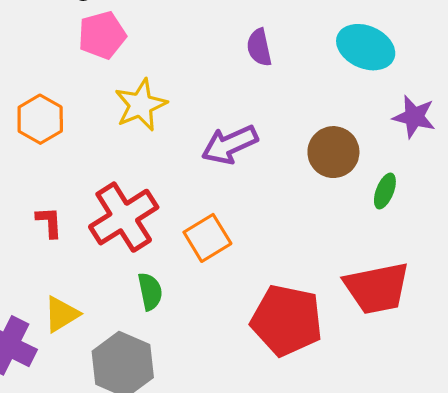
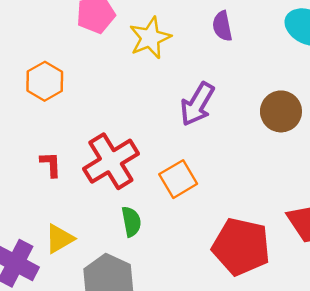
yellow star: (141, 105) -> (150, 38), moved
purple arrow: (230, 145) -> (197, 104), turned -36

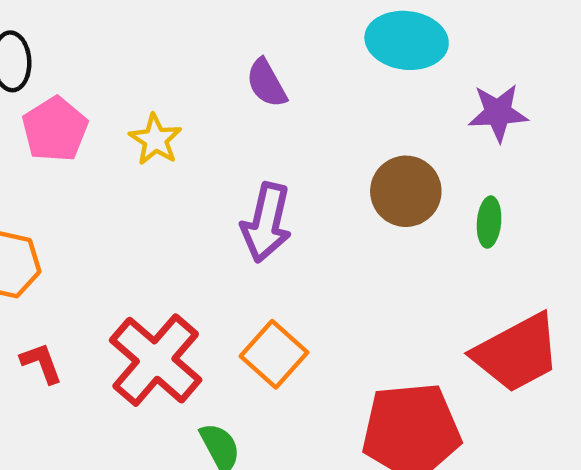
yellow star: (150, 38) -> (155, 140), size x0.7
red L-shape: (51, 164) -> (41, 363), moved

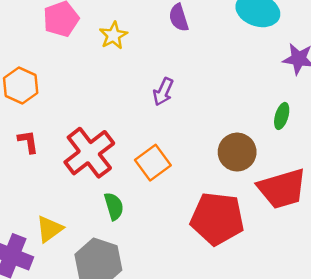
brown circle: (406, 191) -> (237, 152), moved
purple arrow: (266, 223) -> (163, 92), size x0.7

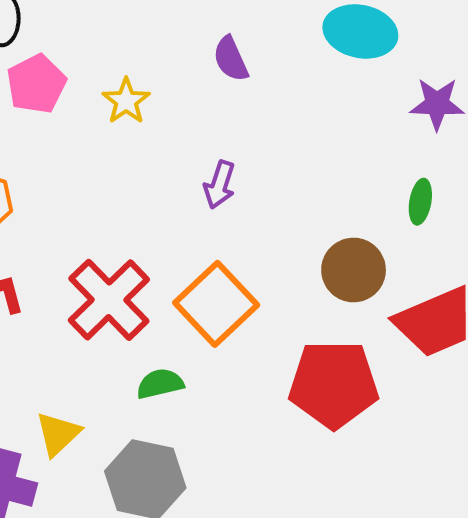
orange square: (153, 163) -> (216, 304), size x1.4
green semicircle: (114, 206) -> (160, 384), turned -80

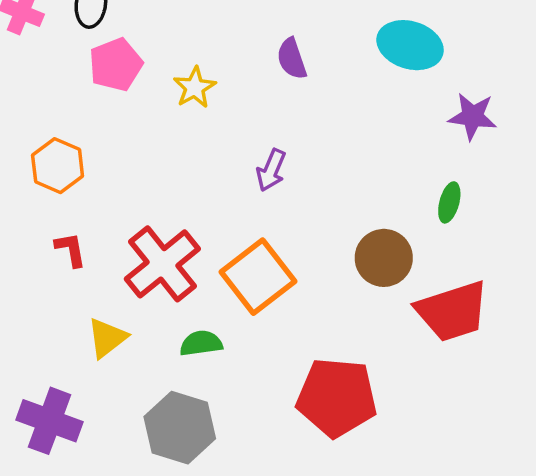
red pentagon: (334, 384) -> (337, 397), moved
yellow triangle: (58, 434) -> (107, 338), moved

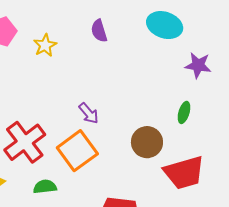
purple arrow: (271, 170) -> (89, 113), moved, turned -65

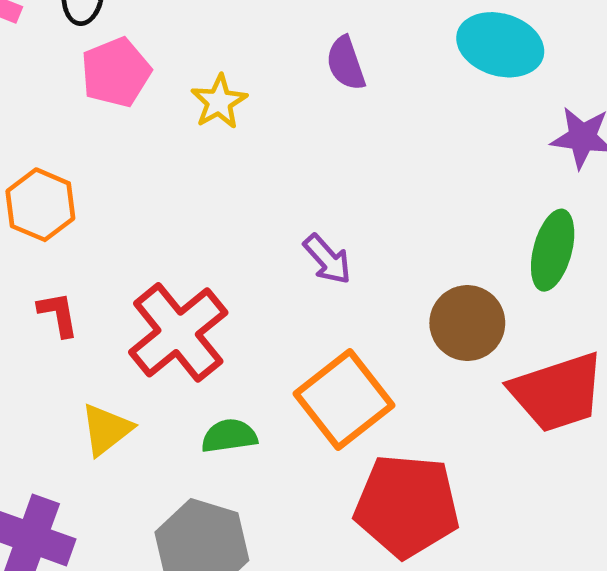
green ellipse: (184, 112) -> (553, 250), size x1.5
orange square: (77, 151) -> (344, 399), moved

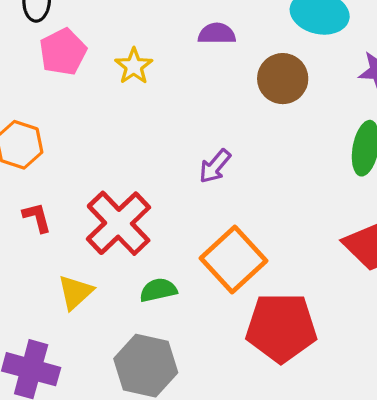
purple semicircle: (346, 63) -> (217, 34), turned 114
purple arrow: (327, 259) -> (215, 166), turned 87
brown circle: (467, 323) -> (283, 79), moved

